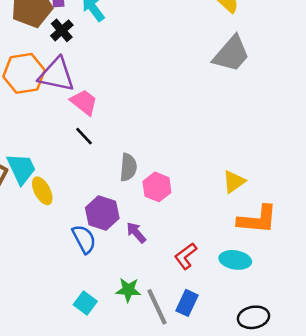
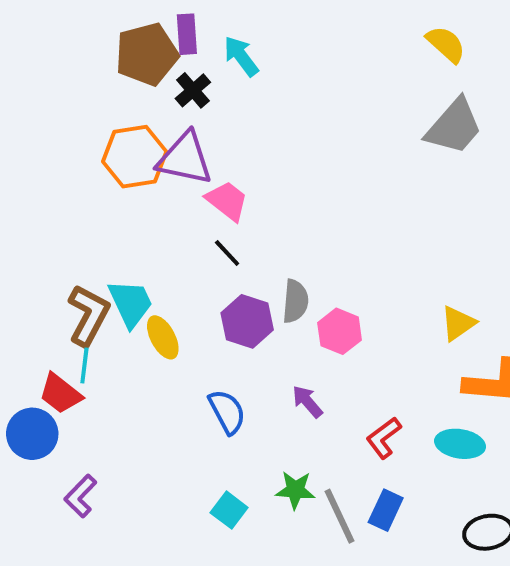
purple hexagon: (102, 213) -> (247, 321), moved

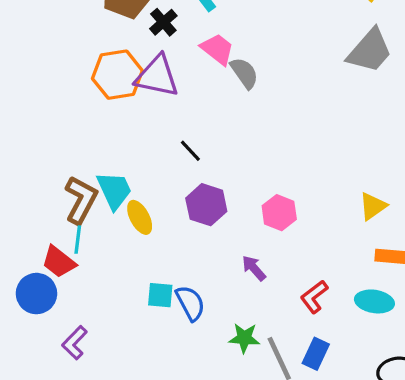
pink trapezoid: (227, 201) -> (217, 49), moved
gray semicircle: (295, 301) -> (244, 73), moved, turned -40
blue semicircle: (227, 412) -> (190, 303), moved
cyan square: (229, 510) -> (160, 295), moved, turned -32

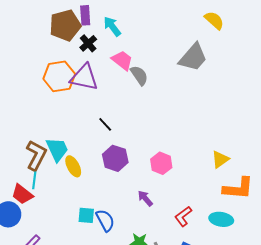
gray trapezoid: (370, 51) -> (193, 57), moved

